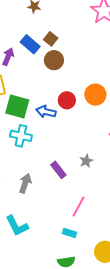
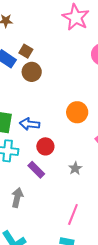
orange circle: (95, 95) -> (77, 112), moved
red circle: (67, 100) -> (45, 146), moved
purple rectangle: (58, 170) -> (36, 170), moved

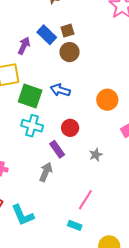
brown square: (26, 51) -> (67, 31), turned 32
blue arrow: (30, 124) -> (60, 90), moved
gray arrow: (17, 198) -> (46, 172), moved

